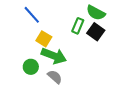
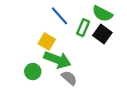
blue line: (32, 15) -> (60, 16), moved
gray semicircle: (55, 77) -> (69, 78), moved

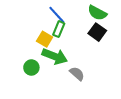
green rectangle: (83, 28) -> (59, 29), moved
gray semicircle: (69, 78) -> (77, 74), moved

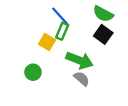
green arrow: (55, 56) -> (79, 60), moved

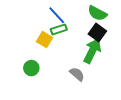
green rectangle: (62, 31) -> (59, 29), turned 49
green arrow: (79, 60) -> (92, 51), moved, turned -85

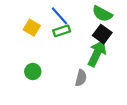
yellow square: (45, 40) -> (32, 28), moved
gray semicircle: (77, 74) -> (81, 78), turned 63

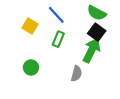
green rectangle: (62, 31) -> (58, 39), moved, turned -49

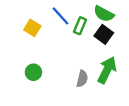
green rectangle: (58, 39) -> (80, 26), moved
green arrow: (92, 50) -> (107, 70), moved

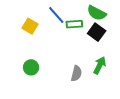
green rectangle: (80, 26) -> (74, 24), turned 63
green arrow: (107, 70) -> (100, 65), size x0.7

